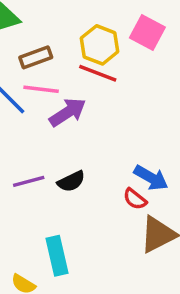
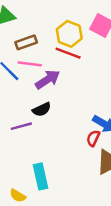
black semicircle: (71, 181) -> (42, 109), moved
red semicircle: (135, 199) -> (93, 138), turned 77

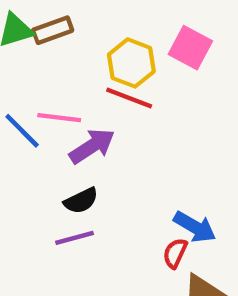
brown rectangle: (26, 42) -> (53, 30), moved
purple line: (21, 126) -> (75, 238), moved

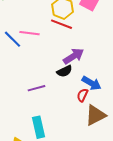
purple arrow: (92, 146) -> (73, 56), moved
black semicircle: (81, 201) -> (64, 71), moved

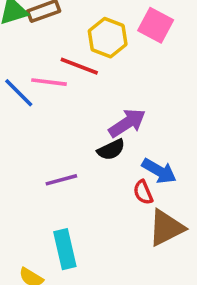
red line: (61, 24) -> (79, 66), moved
red semicircle: (82, 95) -> (143, 192), turned -48

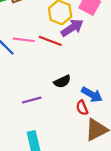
red line: (79, 66) -> (50, 41), moved
purple arrow: (127, 123) -> (72, 28), moved

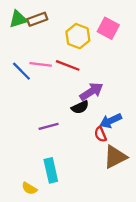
purple arrow: (72, 28) -> (91, 91), moved
blue arrow: (92, 95) -> (111, 121), turned 125

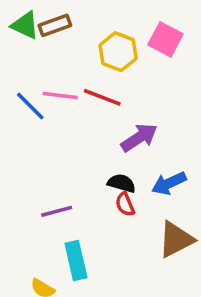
green triangle: (18, 19) -> (25, 25), turned 42
black semicircle: (80, 107) -> (122, 183), moved, turned -138
purple line: (49, 126) -> (57, 211), moved
red semicircle: (100, 134) -> (125, 204), moved

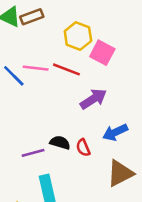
pink square: (165, 39) -> (102, 53), moved
black semicircle: (122, 183) -> (60, 143), moved

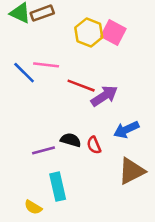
pink square: (102, 53) -> (113, 33), moved
red line: (66, 69) -> (81, 86), moved

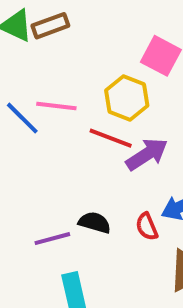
yellow hexagon: (89, 33) -> (127, 98), moved
red semicircle: (94, 145) -> (147, 227), moved

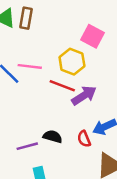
brown rectangle: (50, 26) -> (26, 18), turned -60

